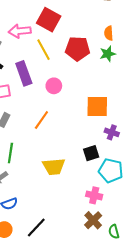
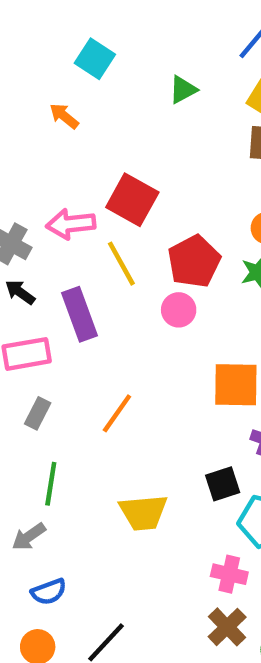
red pentagon: (78, 49) -> (194, 261), turned -30
pink circle: (54, 86) -> (179, 310), moved

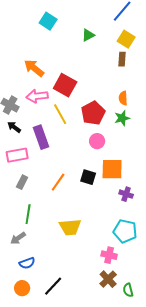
orange arrow: (64, 116) -> (34, 68), moved, size x1.5
pink circle: (179, 310) -> (97, 141), moved
black square: (223, 484) -> (88, 177), moved, turned 35

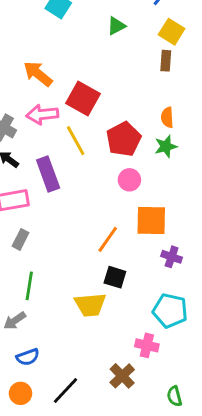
black square: (88, 177) -> (115, 277), moved
orange line: (58, 182) -> (108, 239), moved
brown cross: (108, 279) -> (122, 376), moved

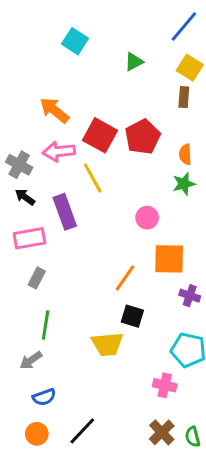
red pentagon: (124, 139) -> (143, 137), moved
brown cross: (122, 376) -> (162, 432), moved

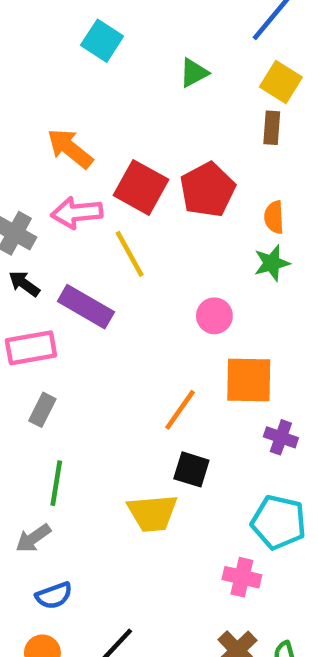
purple rectangle: (65, 212) -> (86, 307), turned -40

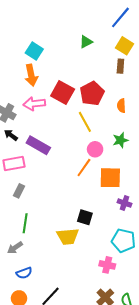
cyan square: (102, 41) -> (34, 51), moved
orange arrow: (70, 148) -> (31, 75), turned -140
yellow line: (130, 254) -> (85, 122), moved
green star: (272, 263) -> (120, 140), moved
orange line: (180, 410) -> (84, 168), moved

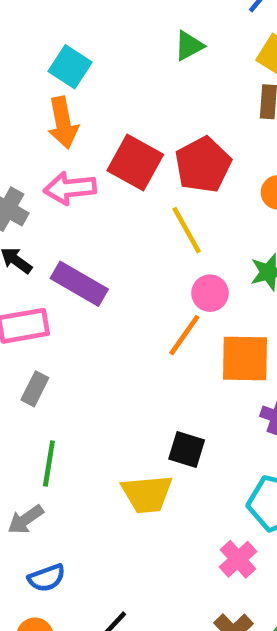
pink cross: (107, 265) -> (238, 559), turned 35

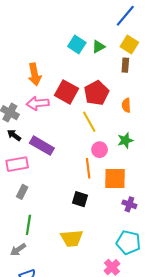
green triangle: (189, 46) -> (98, 47), moved
cyan square: (70, 67) -> (77, 45), moved
orange line: (184, 335) -> (88, 168), turned -42
black square: (187, 450) -> (80, 199), moved

